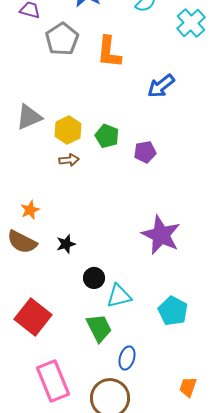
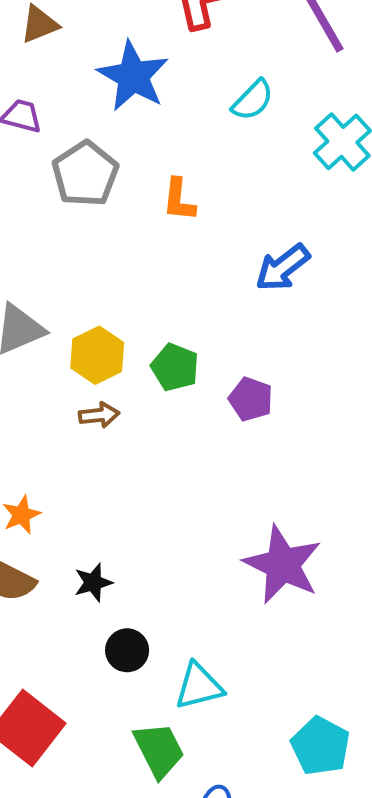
orange L-shape: (109, 52) -> (179, 200), size x0.7
purple pentagon: (145, 152) -> (251, 399), turned 30
black circle: (94, 278) -> (127, 650), moved
cyan pentagon: (173, 311) -> (320, 746), moved

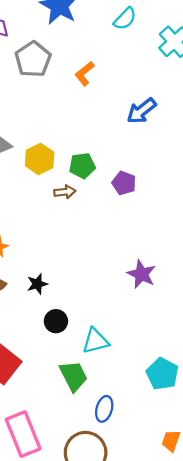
orange L-shape: (179, 200) -> (84, 74), turned 45
green pentagon: (175, 367) -> (82, 166), turned -30
brown arrow: (99, 415) -> (65, 192), moved
purple star: (283, 565) -> (141, 274), size x0.7

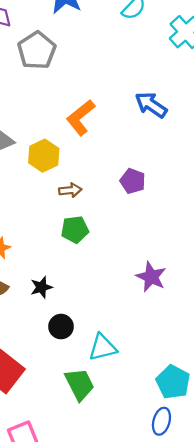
orange L-shape: (84, 74) -> (81, 117), moved, size x1.4
blue arrow: (141, 111) -> (151, 105), turned 72
green pentagon: (82, 166) -> (75, 230), moved
blue ellipse: (104, 409) -> (161, 421), moved

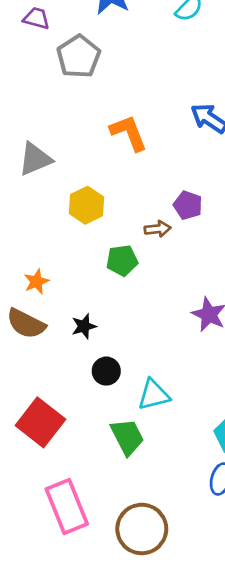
orange L-shape: (81, 117) -> (129, 133), turned 108
yellow hexagon: (44, 156) -> (87, 205), moved
brown arrow: (70, 190) -> (158, 229), moved

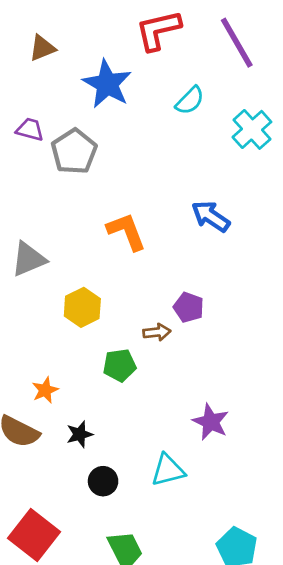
purple trapezoid: (36, 18) -> (30, 129), moved
orange star: (36, 282) -> (45, 390), moved
cyan triangle: (154, 395) -> (168, 470), moved

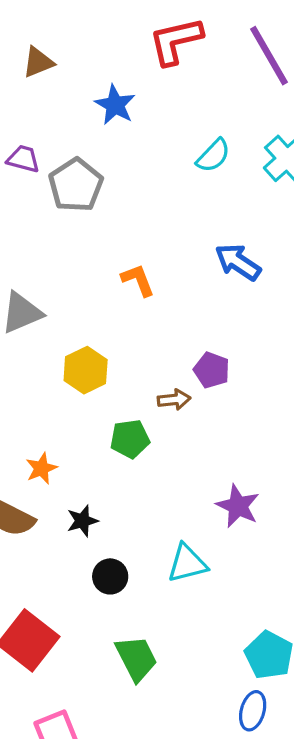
blue star: (107, 84) -> (115, 105), size x0.7
cyan semicircle: (190, 101) -> (213, 156), moved
orange L-shape: (126, 232) -> (138, 280), size x0.7

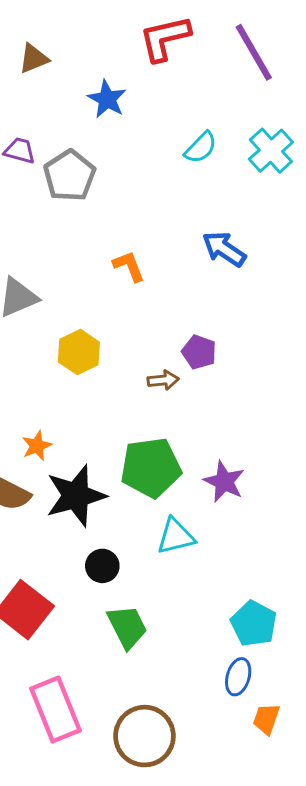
green pentagon: (130, 439) -> (151, 468), moved, size x1.6
black star: (82, 521) -> (76, 496), size x2.0
black circle: (110, 576) -> (102, 566), moved

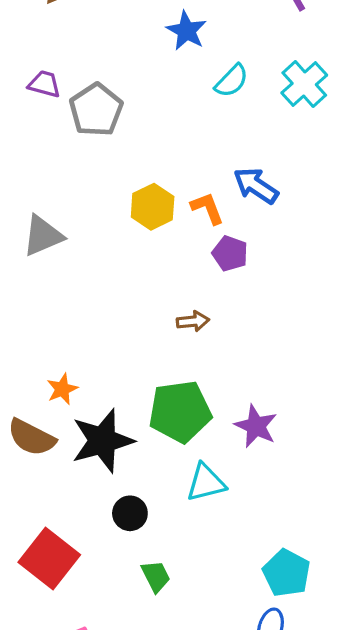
blue star: (107, 99) -> (186, 31), moved
orange L-shape: (129, 266) -> (207, 208), moved
yellow hexagon: (79, 352) -> (153, 207), moved
purple pentagon: (199, 352) -> (230, 253), moved
green trapezoid: (127, 627) -> (156, 576), size x0.7

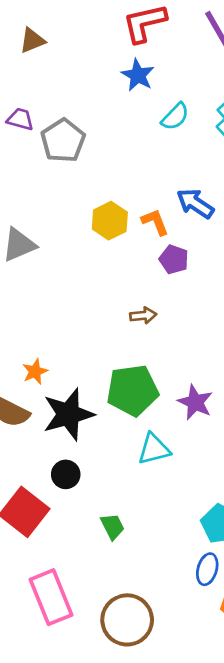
black circle: (130, 513) -> (66, 474), moved

